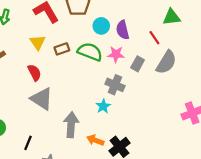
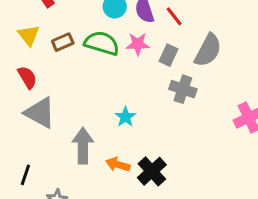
red line: (154, 38) -> (174, 16), moved
gray cross: (115, 85) -> (183, 89), moved

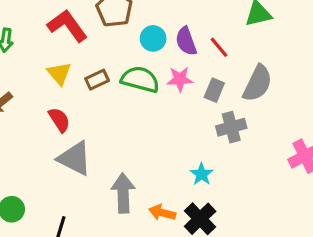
gray cross: (183, 89) -> (231, 127), turned -32
cyan star: (125, 117) -> (202, 174), moved

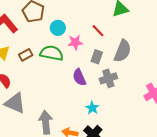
purple semicircle: (186, 41) -> (79, 77), moved
pink star: (180, 79) -> (75, 42), moved

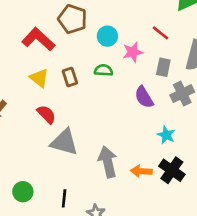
green semicircle: (52, 53) -> (104, 70), size x0.6
brown rectangle: (26, 55) -> (70, 77), turned -72

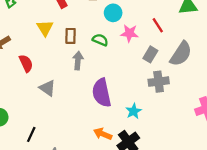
purple semicircle: (144, 97) -> (102, 93), moved, size x1.4
red semicircle: (46, 114) -> (26, 63), moved
gray triangle: (64, 142) -> (47, 88), size x0.7
gray arrow: (108, 162) -> (78, 61), moved, size x0.7

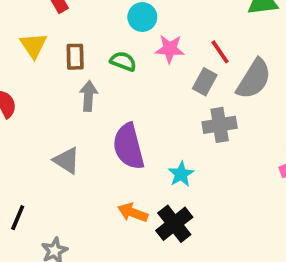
red line: (158, 25) -> (220, 52), moved
gray triangle: (47, 88) -> (67, 160), moved

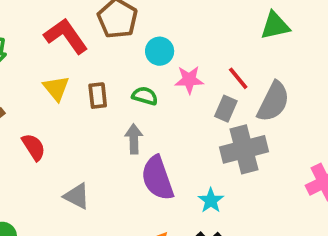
gray arrow: (89, 96) -> (134, 139), moved
gray cross: (220, 125) -> (244, 149), size x1.4
gray triangle: (67, 160) -> (77, 196), moved

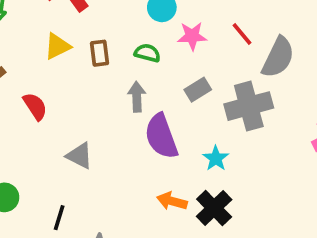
yellow triangle: (56, 88) -> (57, 46), turned 44
gray rectangle: (226, 109) -> (198, 90), moved, turned 35

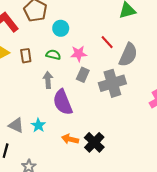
pink star: (192, 36) -> (79, 54), moved
gray rectangle: (198, 90) -> (83, 75), turned -32
gray triangle: (80, 156) -> (16, 125), moved
cyan star: (216, 158) -> (38, 125), moved

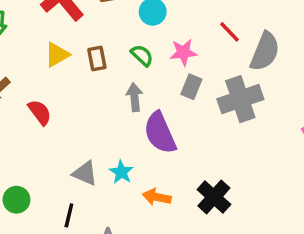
green semicircle: (53, 55) -> (142, 55), turned 32
orange arrow: (70, 139) -> (157, 197), moved

